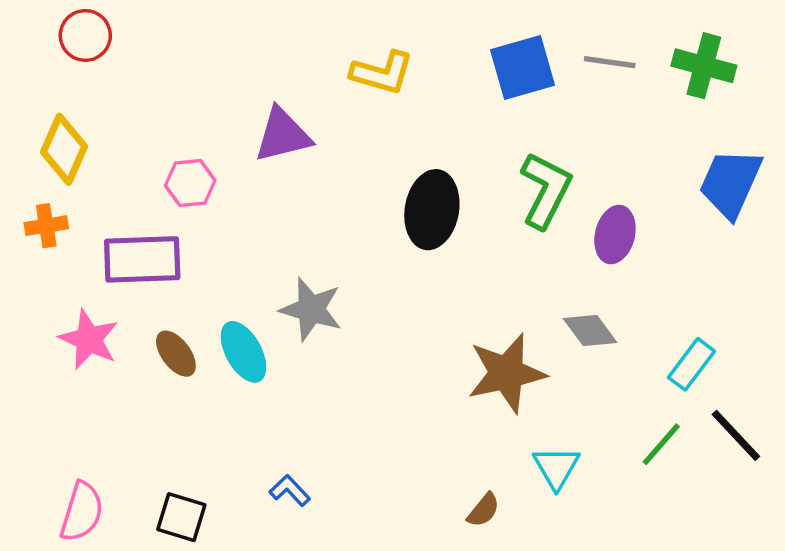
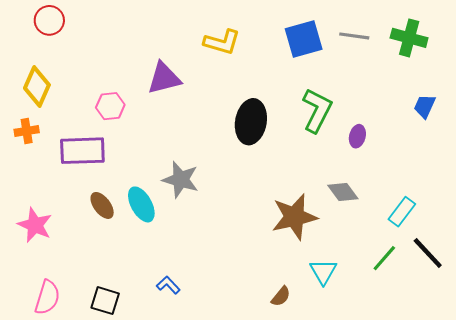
blue trapezoid: (731, 183) -> (425, 106), size x0.6
purple ellipse: (615, 235) -> (357, 136), size x0.7
pink star: (89, 339) -> (35, 225), moved

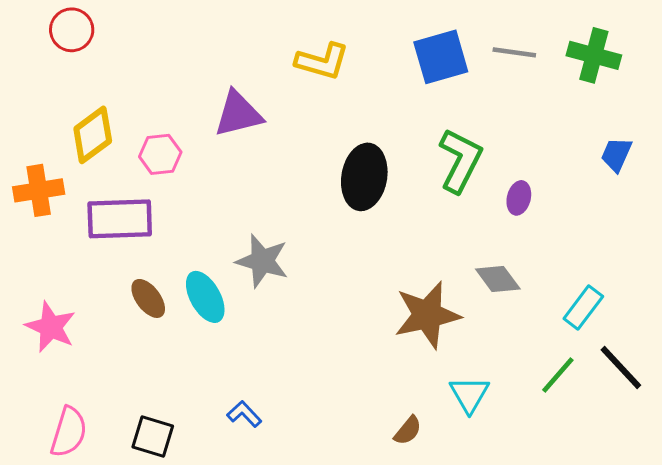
yellow diamond: (37, 87) -> (93, 135), moved, turned 30
orange cross: (27, 131) -> (39, 190), size x1.4

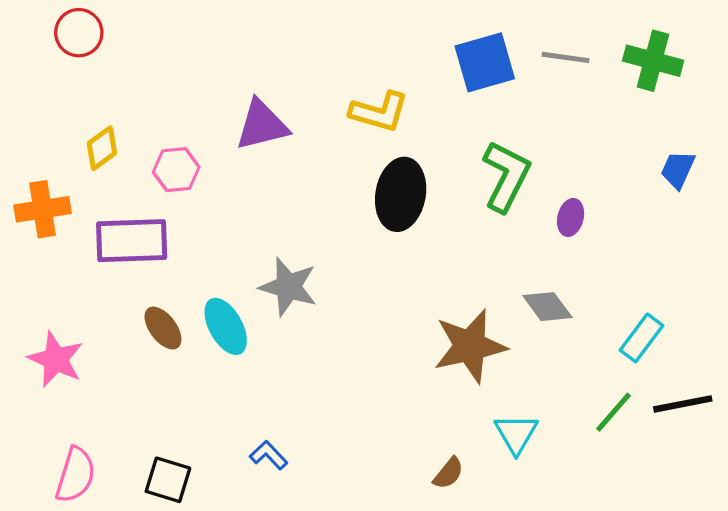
yellow L-shape: (322, 61) -> (379, 112), moved
yellow diamond: (93, 135) -> (102, 148), size x0.7
black line: (621, 367) -> (683, 404), turned -58

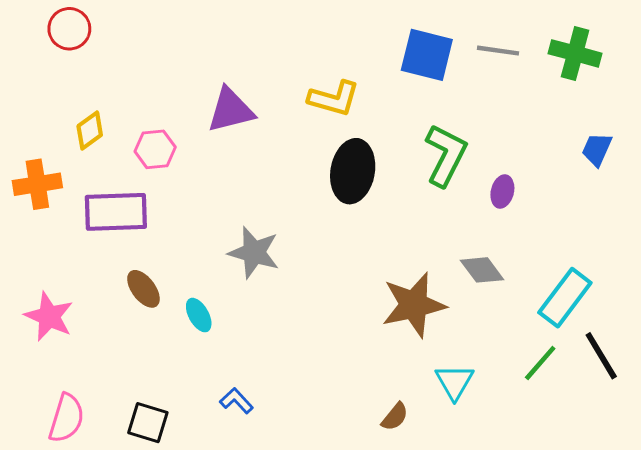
blue square: (485, 62) -> (427, 55), turned 30
cyan ellipse: (226, 326) -> (199, 315), moved, size x0.7
cyan rectangle: (641, 338) -> (565, 298), size x1.4
black line: (683, 404) -> (601, 356), turned 70

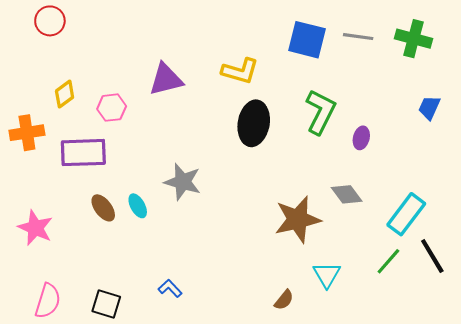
cyan ellipse: (199, 315) -> (138, 206), moved

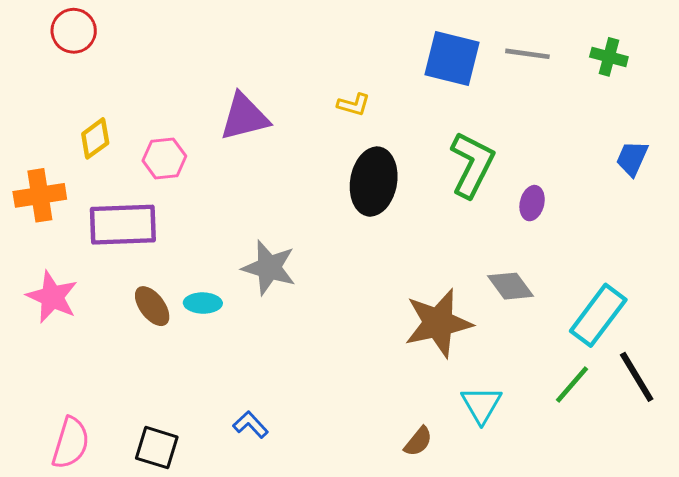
green cross: (414, 39) -> (609, 57), size x0.7
yellow L-shape: (240, 71) -> (354, 105), size x0.6
cyan ellipse: (138, 206) -> (203, 303), turned -60
pink star: (35, 228) -> (52, 297), moved

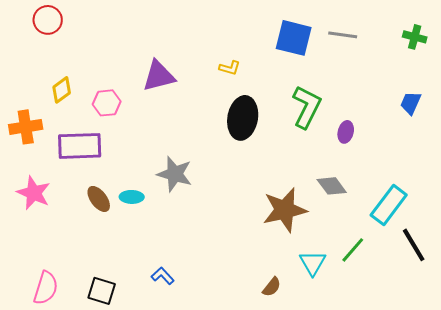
green cross: (609, 57) -> (415, 37), moved
green line: (572, 385) -> (353, 250), moved

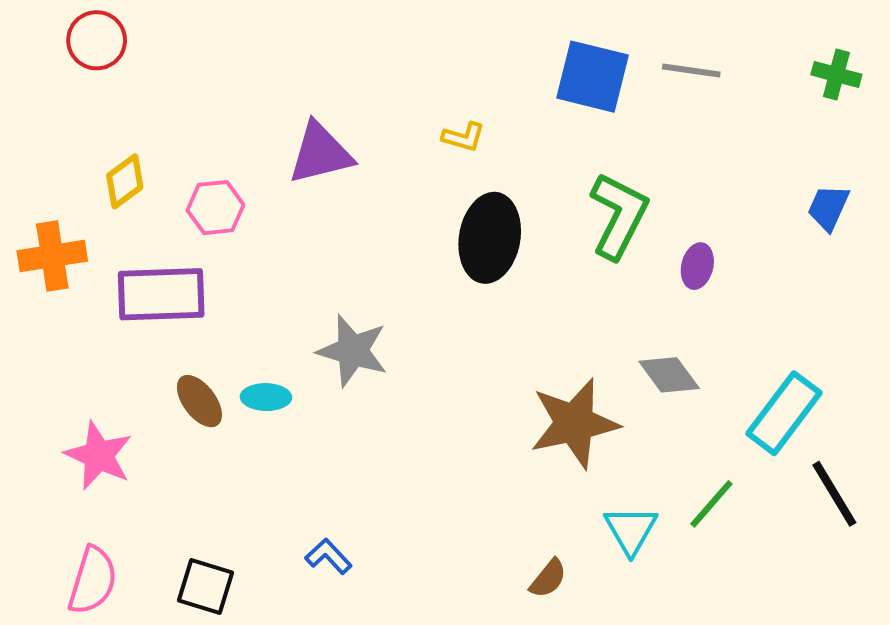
pink star: (34, 193) -> (99, 456), moved

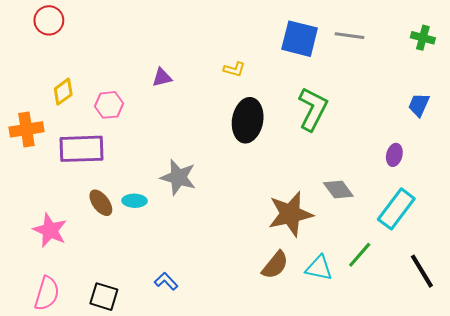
purple triangle: (320, 153) -> (162, 77), size x0.6
purple ellipse: (697, 266) -> (394, 155), moved
black line: (834, 494) -> (422, 271), moved
cyan triangle: (631, 530) -> (319, 268), turned -48
brown semicircle: (548, 578) -> (275, 265), moved, size x1.4

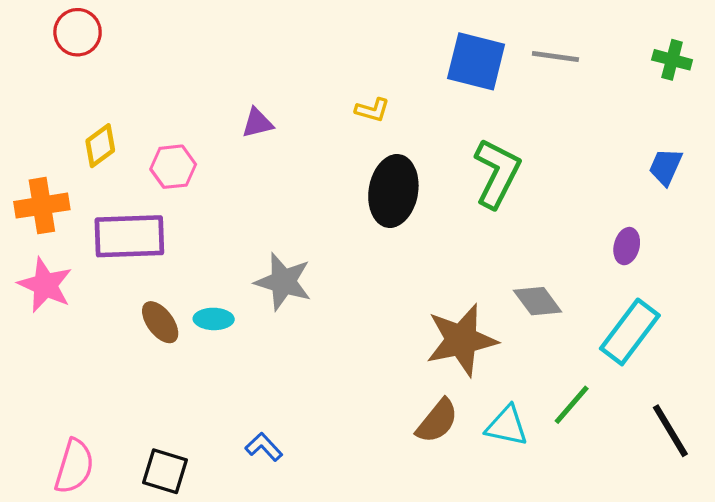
pink star: (50, 230) -> (45, 285), moved

